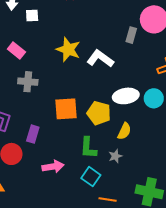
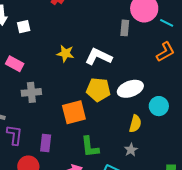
yellow star: (68, 50) -> (65, 53), size x0.7
cyan circle: (154, 98) -> (159, 106), moved
yellow pentagon: (99, 113) -> (98, 90), moved
green L-shape: (88, 148) -> (90, 147), moved

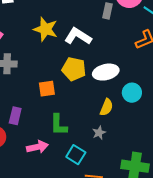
yellow star: (65, 53) -> (46, 29), size x1.4
orange square: (74, 112) -> (47, 89), size x0.7

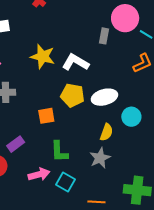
purple rectangle: (15, 116) -> (16, 144), turned 42
gray star: (99, 133) -> (100, 158), size x1.5
cyan square: (76, 155) -> (66, 182), moved

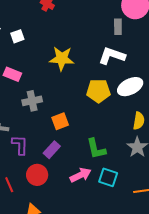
white L-shape: (75, 62) -> (112, 56), moved
orange square: (46, 116) -> (60, 121), moved

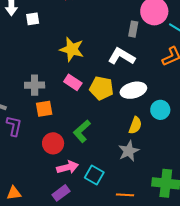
pink rectangle: (12, 74) -> (73, 82), moved
orange square: (60, 121) -> (44, 109), moved
green L-shape: (96, 149) -> (82, 131), moved, turned 50
purple rectangle: (52, 150) -> (61, 193), moved
red circle: (37, 175) -> (53, 143), moved

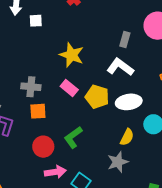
gray rectangle: (133, 29) -> (125, 39), moved

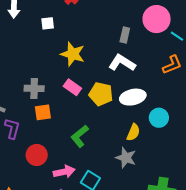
white square: (36, 21) -> (48, 23), moved
red circle: (43, 147) -> (37, 155), moved
gray star: (118, 162) -> (126, 158), turned -30

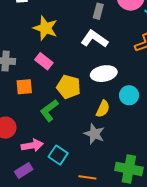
yellow pentagon: (101, 94) -> (69, 87), moved
orange square: (43, 112) -> (24, 87), moved

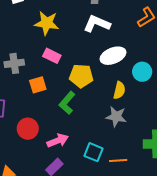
cyan square: (58, 155) -> (94, 152), moved

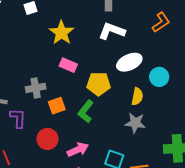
yellow star: (47, 23) -> (62, 33), turned 30
gray cross: (14, 63) -> (36, 88), moved
orange square: (38, 85) -> (57, 106), moved

